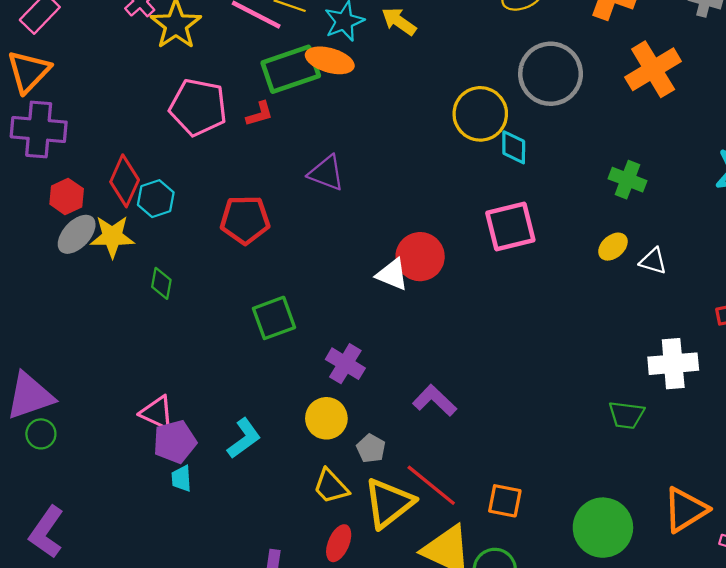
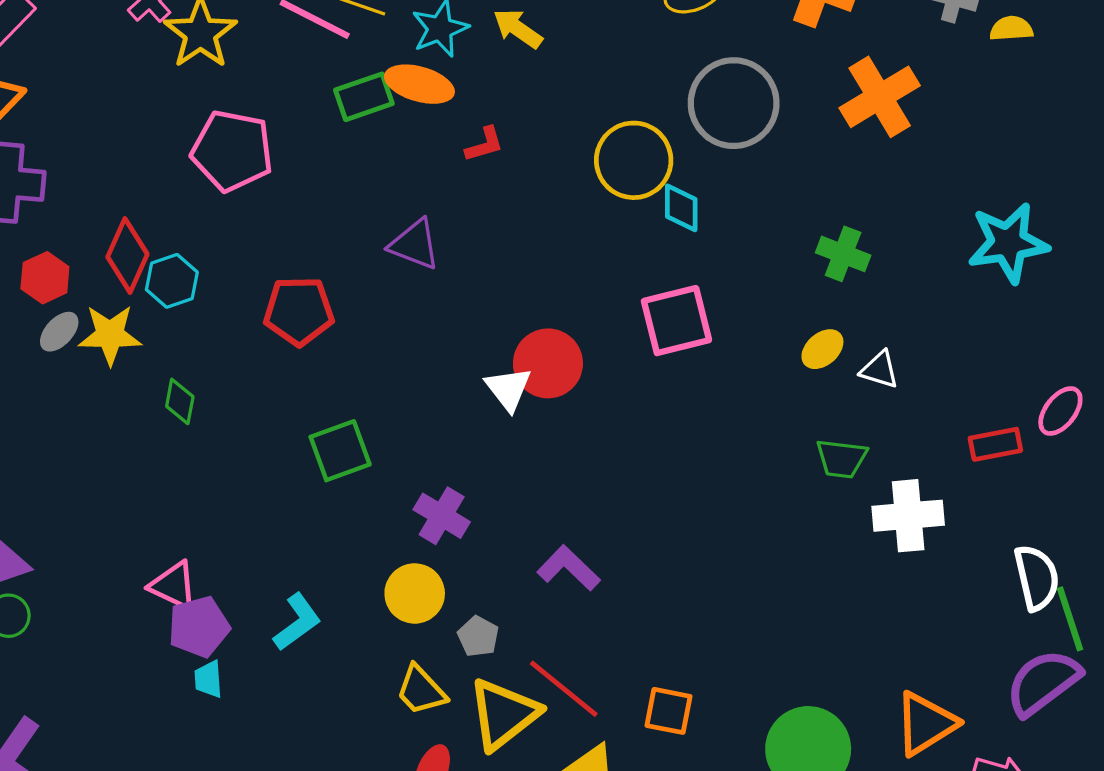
green rectangle: (291, 69) -> (364, 97), size x0.7
red L-shape: (259, 114) -> (484, 144), moved
gray ellipse: (77, 234) -> (59, 332), size x0.7
white triangle: (392, 274) -> (508, 389), turned 30
green trapezoid: (626, 415) -> (841, 459), moved

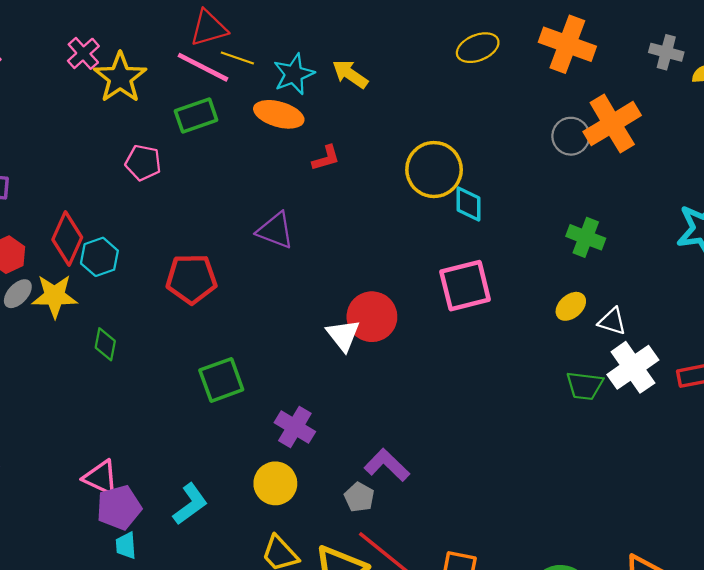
green rectangle: (364, 97) -> (196, 115), moved
gray circle: (734, 103) -> (571, 136), moved, size x0.6
pink pentagon: (232, 151) -> (143, 163), size x0.6
white cross: (908, 516) -> (633, 367), moved, turned -30
gray pentagon: (478, 636) -> (359, 497), moved

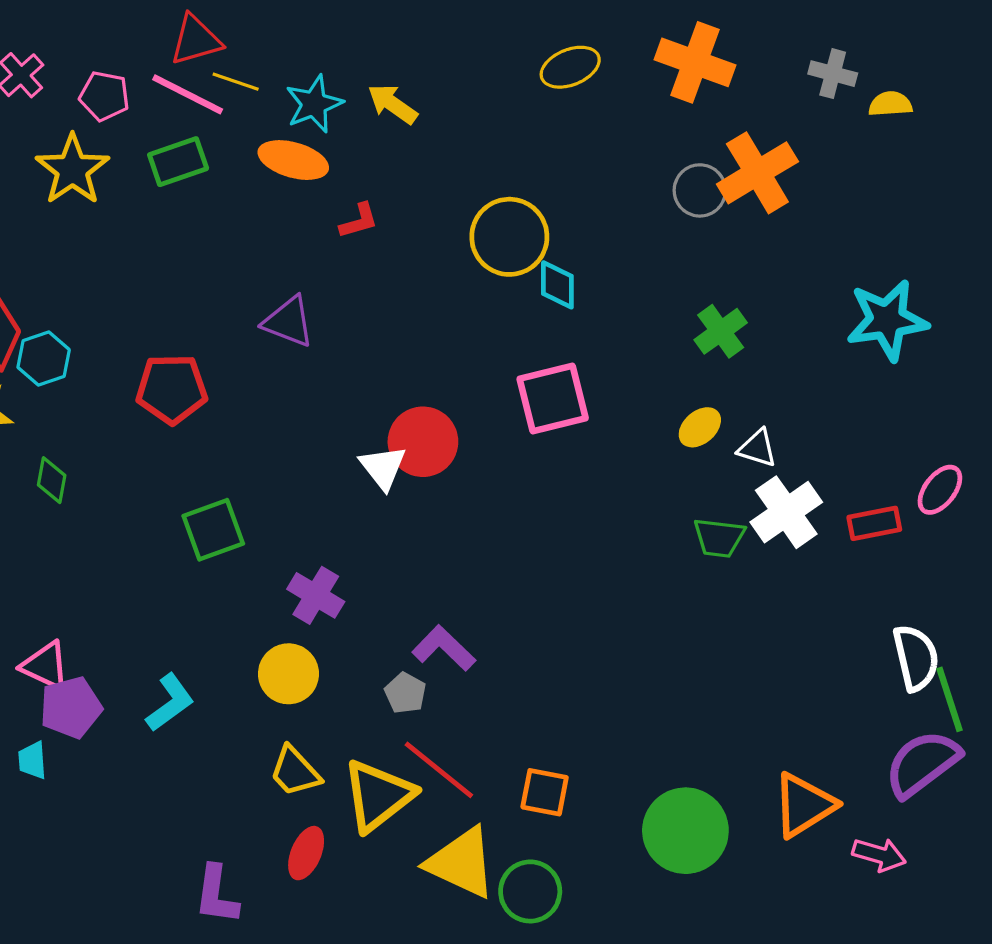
yellow star: (120, 78) -> (72, 170), moved
pink pentagon: (143, 163) -> (104, 96), moved
green cross: (586, 237) -> (721, 331), turned 33
cyan trapezoid: (126, 545) -> (32, 760), moved

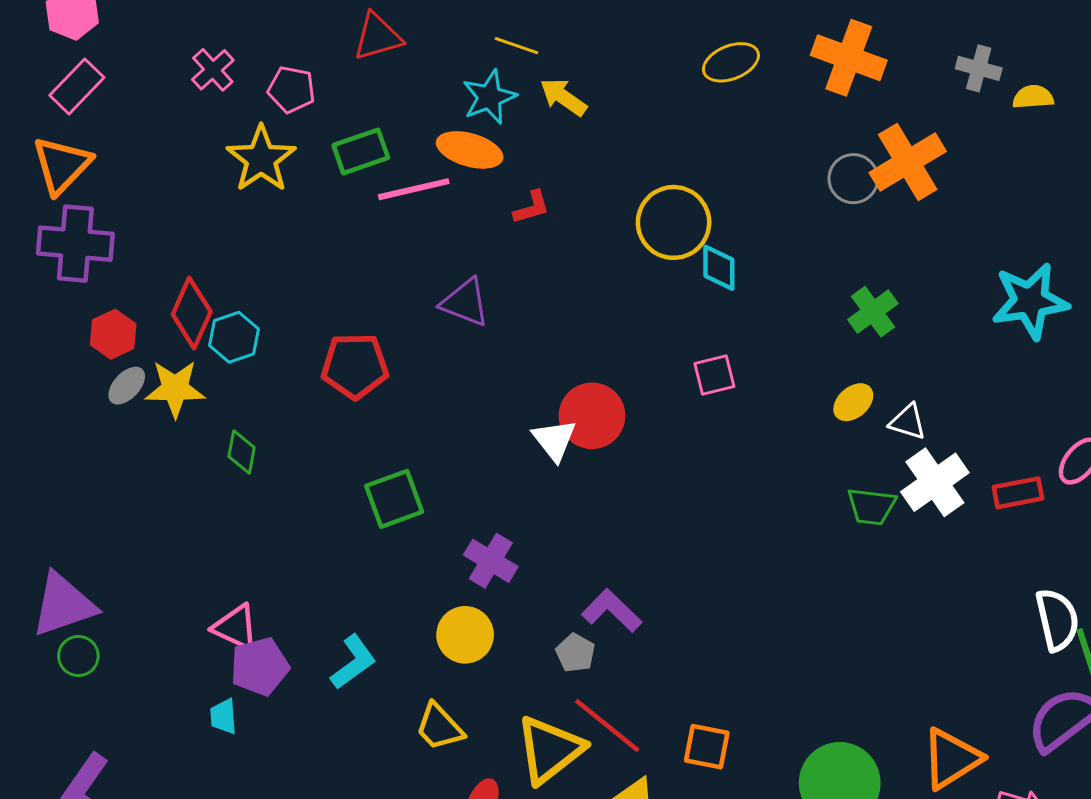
yellow line: (236, 82) -> (516, 46), moved
pink line: (188, 94) -> (414, 189), moved, turned -40
pink square: (553, 399) -> (714, 375), size x0.6
yellow trapezoid: (295, 771) -> (439, 727), moved

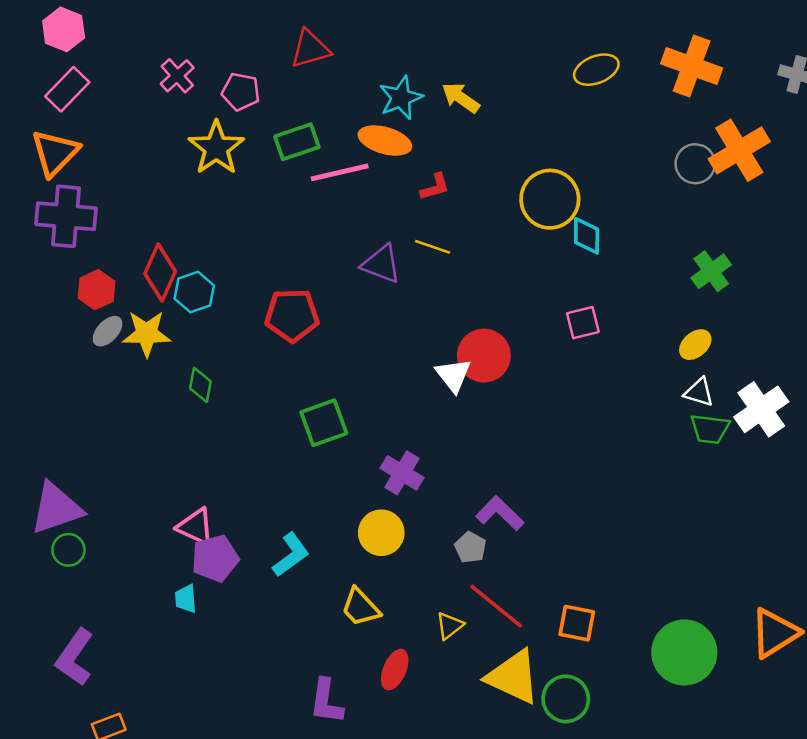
yellow line: (516, 46) -> (433, 247), moved
white triangle: (908, 422) -> (699, 392), moved
yellow triangle: (550, 750) -> (450, 626), size x0.5

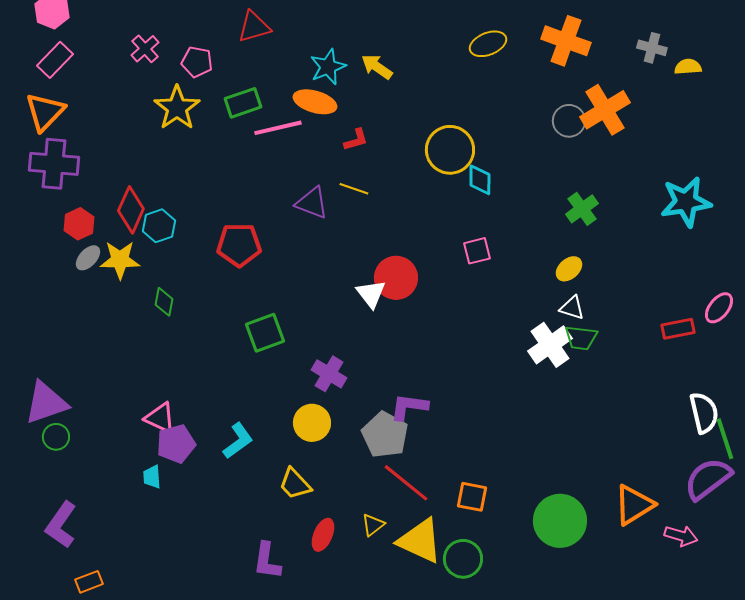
white cross: (761, 409) -> (550, 345), moved
purple L-shape: (500, 513) -> (409, 407), turned -36
gray pentagon: (470, 547) -> (385, 435), size x1.8
yellow triangle: (450, 626) -> (373, 525), moved

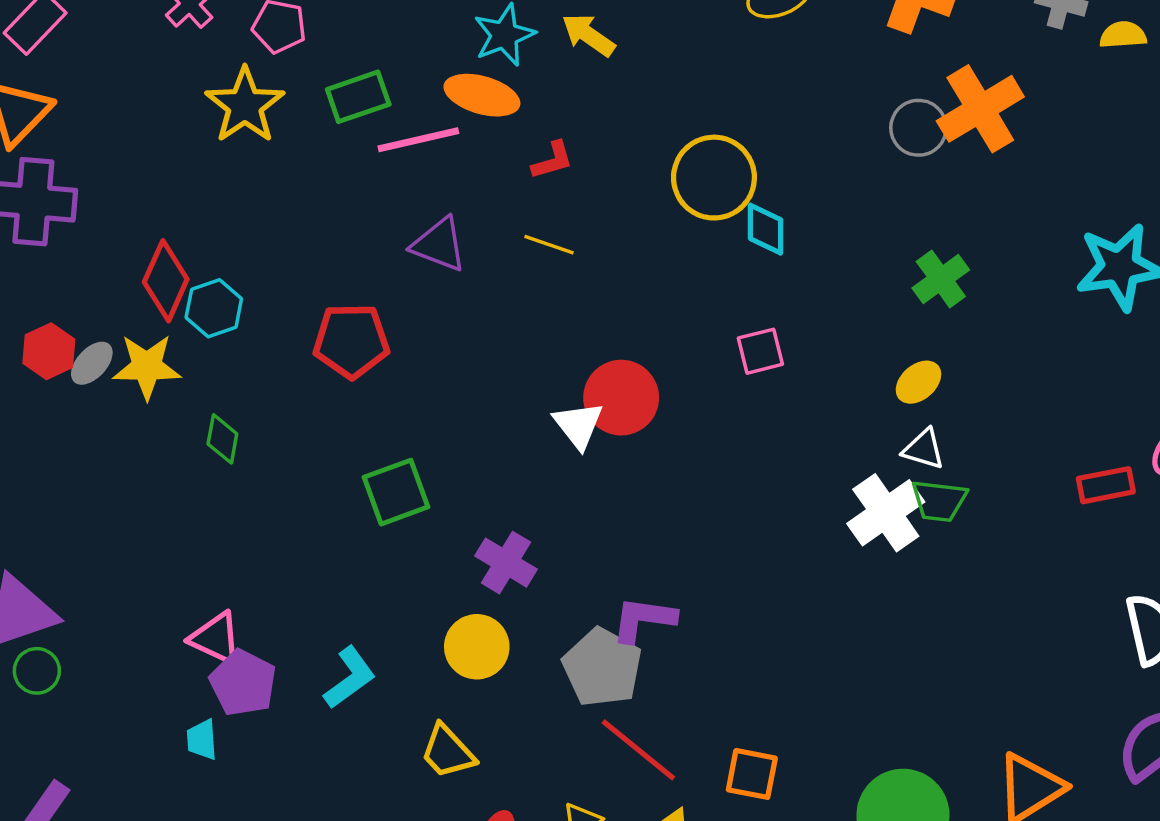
purple triangle: (312, 203) -> (439, 245), moved
red hexagon: (79, 224) -> (49, 351), moved
purple pentagon: (176, 444) -> (243, 683), turned -30

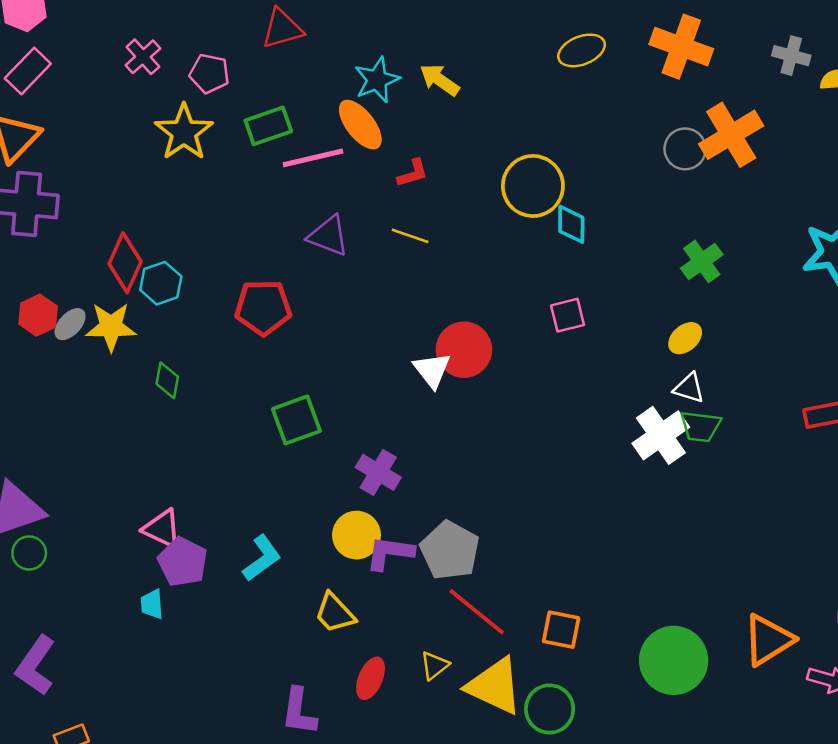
orange ellipse: (482, 95) -> (360, 125), turned 36
purple L-shape: (644, 619) -> (390, 553), moved

